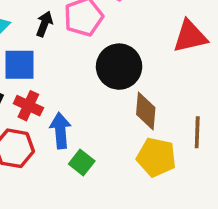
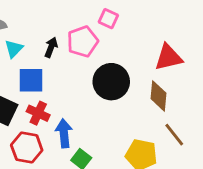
brown diamond: (146, 111) -> (158, 96), moved
brown line: (197, 132) -> (174, 135), turned -40

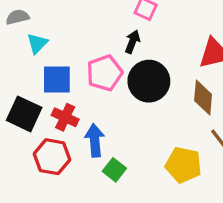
pink pentagon: (83, 42) -> (105, 73), moved
black arrow: (51, 47) -> (132, 42), moved

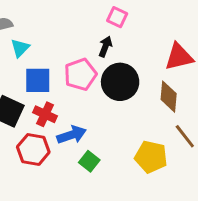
blue arrow: (95, 140) -> (72, 135), turned 76

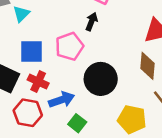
cyan triangle: (20, 48) -> (21, 14), moved
black circle: (120, 82) -> (101, 79), moved

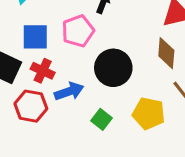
green square: (77, 123) -> (102, 119), moved

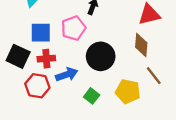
red cross: (43, 71) -> (46, 59), turned -30

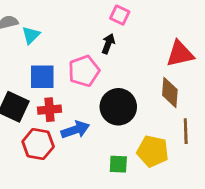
brown line: (154, 76) -> (186, 131), turned 36
green square: (92, 96) -> (118, 164), moved, turned -35

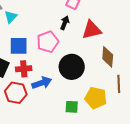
red triangle: (180, 54) -> (92, 30), moved

